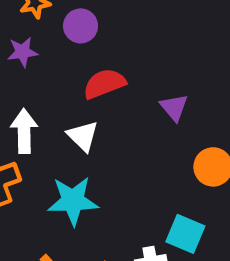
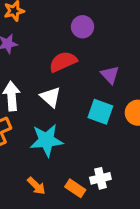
purple circle: (81, 26) -> (83, 27), moved
cyan square: (185, 234) -> (100, 112), moved

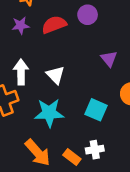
red semicircle: (63, 62) -> (54, 25), moved
cyan square: (100, 112) -> (96, 110), moved
orange arrow: (36, 186) -> (38, 153), size x1.6

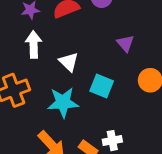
white arrow: (21, 72) -> (34, 45), moved
cyan square: (96, 110) -> (102, 86), moved

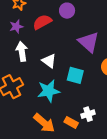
purple triangle: (125, 43) -> (89, 42), size x1.6

